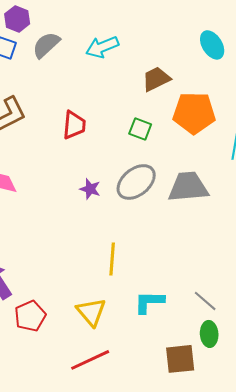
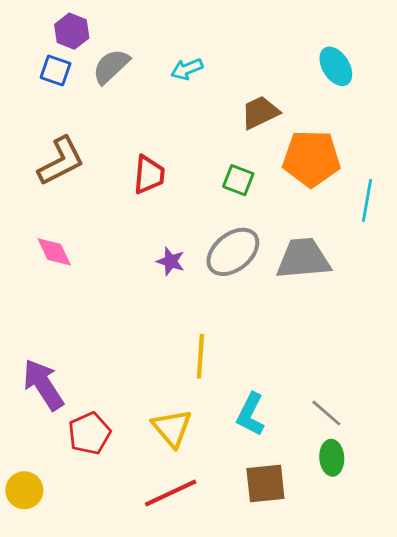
cyan arrow: (102, 47) -> (187, 69), size x0.7
cyan L-shape: (149, 302) -> (251, 414), turned -64
brown square: (180, 359) -> (265, 483), moved

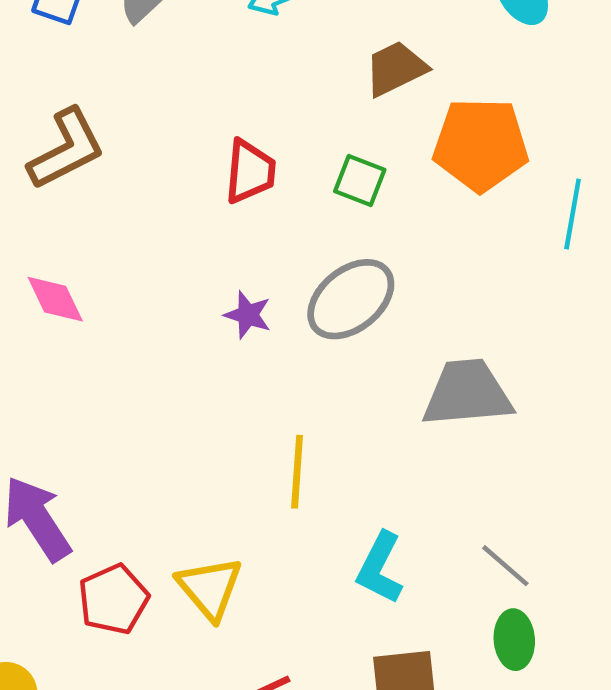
red trapezoid: (149, 175) -> (250, 172), moved
gray trapezoid: (303, 259) -> (467, 393), moved
yellow triangle: (172, 428) -> (210, 588), moved

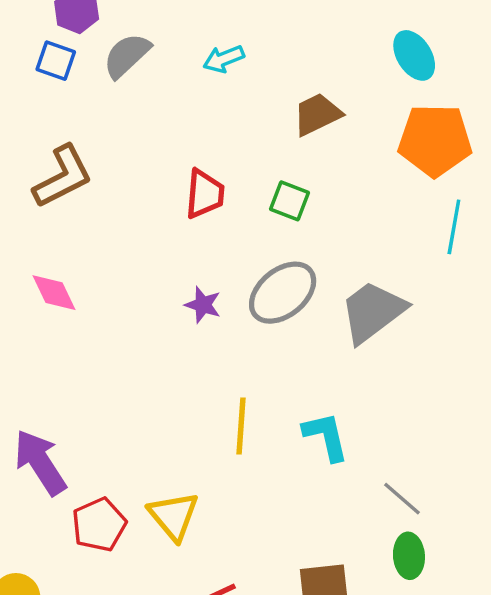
orange pentagon: (481, 145) -> (435, 140), moved
gray trapezoid: (467, 393) -> (373, 312), moved, turned -32
cyan L-shape: (380, 568) -> (326, 436), moved, turned 140

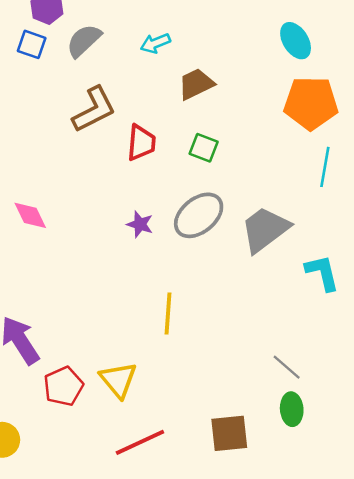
brown trapezoid: (317, 114) -> (196, 84), moved
brown L-shape: (63, 177) -> (94, 110), moved
cyan L-shape: (326, 436) -> (322, 273), moved

